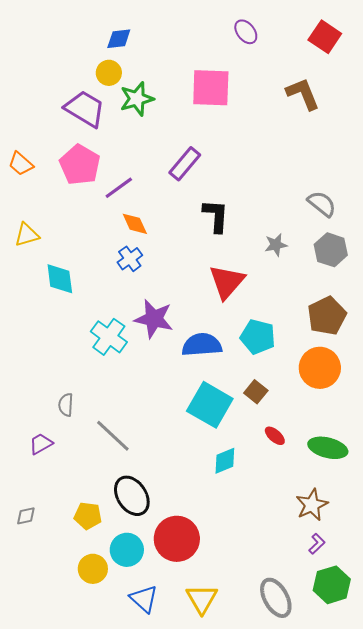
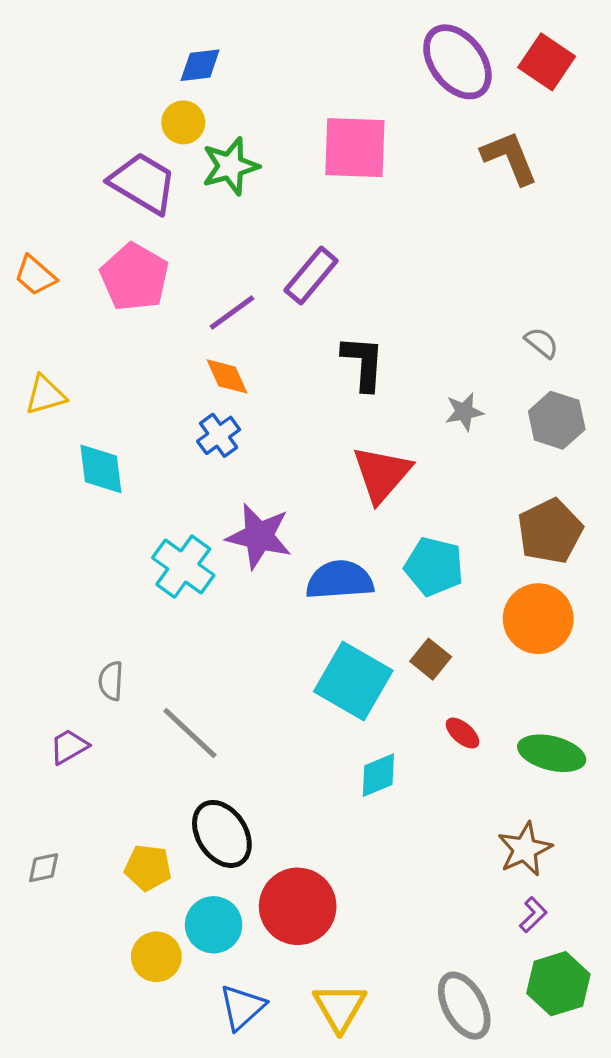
purple ellipse: (246, 32) -> (457, 62), moved, size x1.8
purple line: (119, 188) -> (232, 313), moved
gray semicircle: (322, 204) -> (542, 343), size x0.7
blue triangle: (144, 599) -> (242, 1007), turned 36

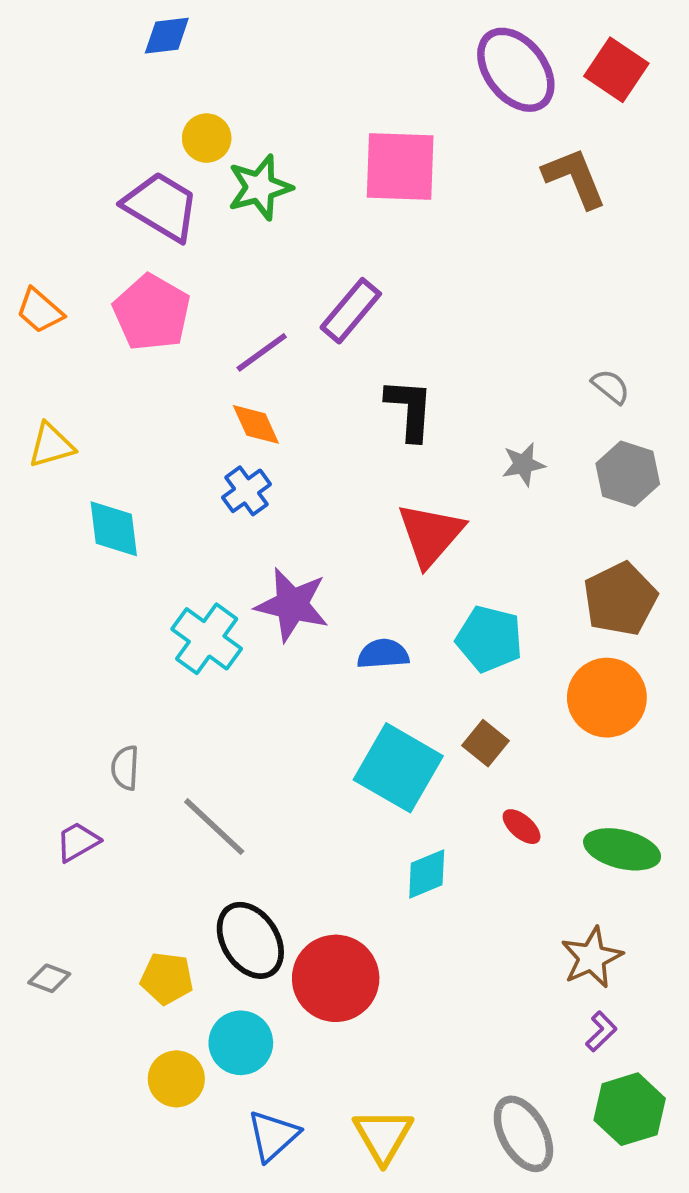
blue diamond: (200, 65) -> (167, 36), moved
blue semicircle: (340, 580) -> (383, 654), size x0.7
gray diamond: (44, 868) -> (49, 978), turned 33
red circle: (298, 906) -> (336, 978), moved

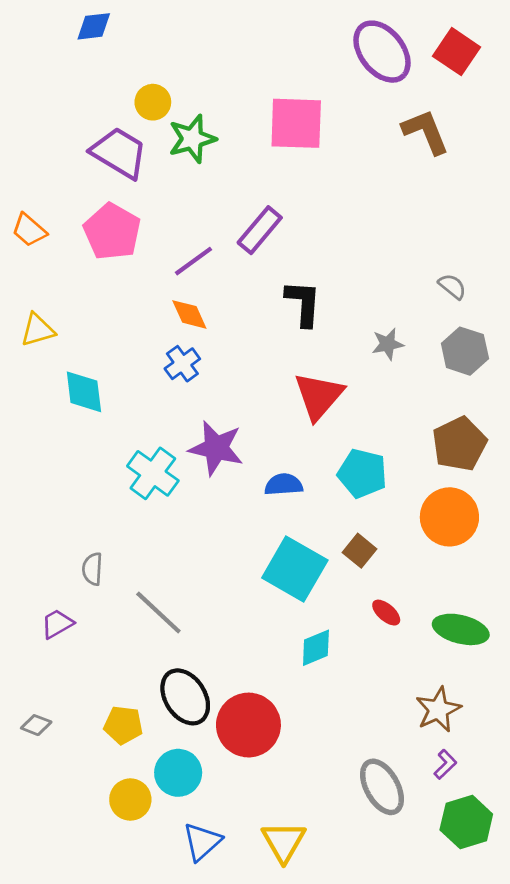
blue diamond: (167, 36) -> (94, 26), moved
gray ellipse: (523, 1134) -> (382, 787), moved

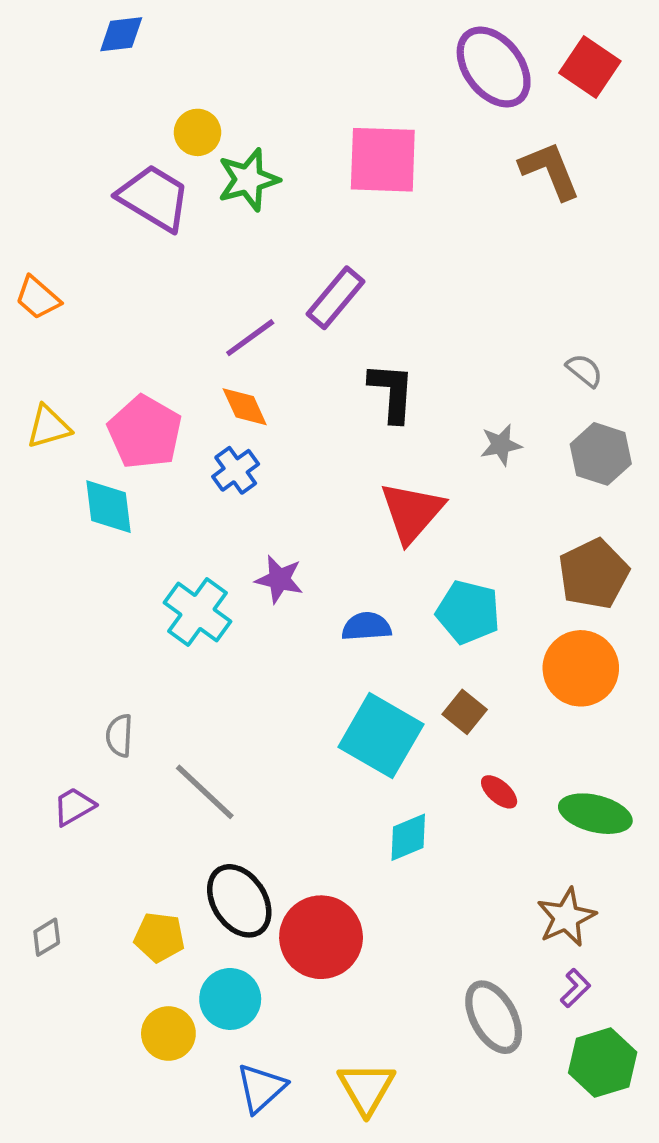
pink pentagon: (112, 232) -> (145, 432), moved
purple star: (216, 448) -> (279, 579), size x0.7
gray diamond: (36, 725) -> (47, 937), turned -52

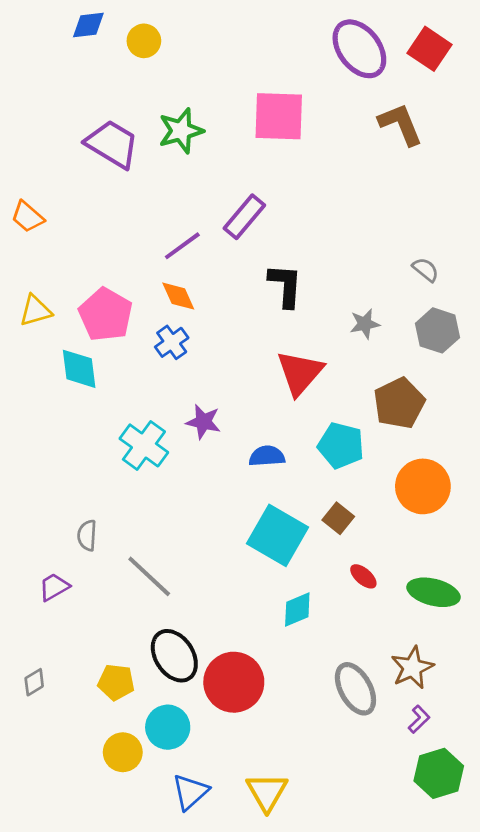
yellow circle: (197, 132) -> (144, 41), moved
brown pentagon: (594, 574) -> (399, 403), moved
gray ellipse: (494, 1017) -> (355, 689), moved

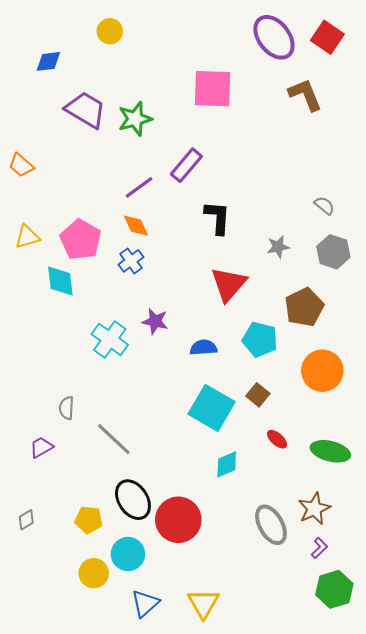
blue diamond: (88, 25) -> (48, 61), moved
green star: (181, 131) -> (135, 119), moved

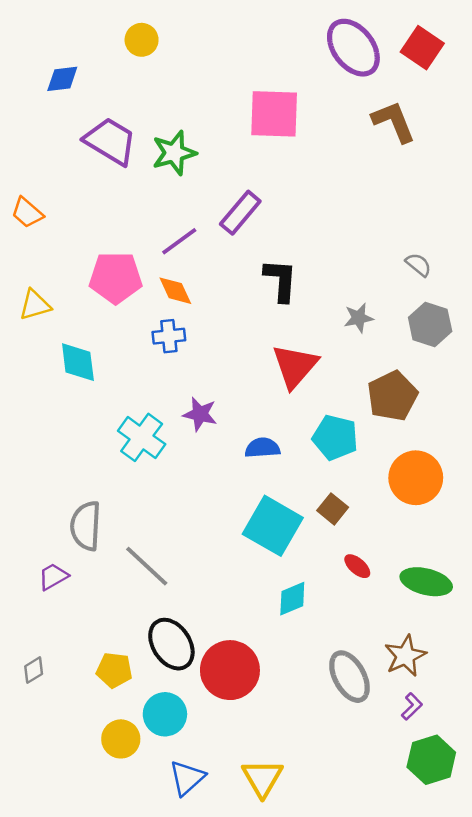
pink pentagon: (81, 240) -> (116, 278), moved, turned -30
blue cross: (131, 261) -> (169, 336), turned 30
gray semicircle: (66, 408) -> (86, 526), size x1.6

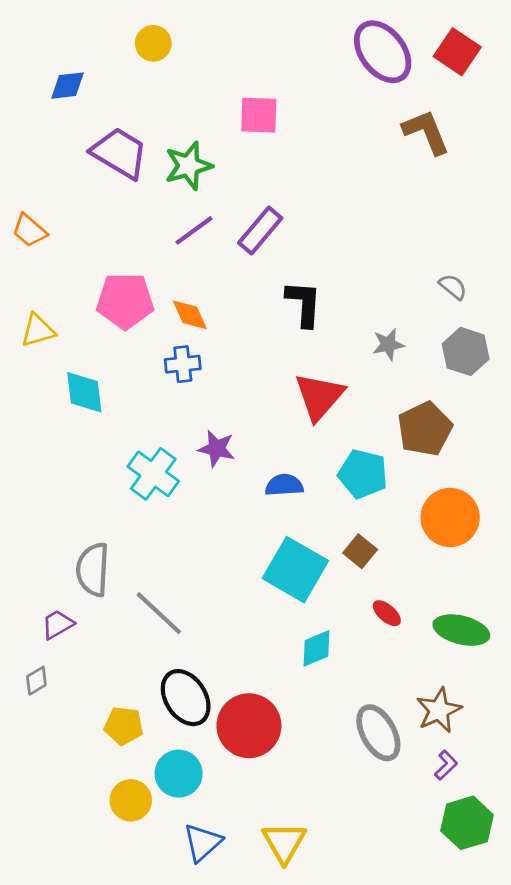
pink square: (274, 114) -> (259, 115), moved, size x0.7
purple line: (179, 241) -> (194, 230), moved
gray diamond: (34, 670) -> (36, 681), moved

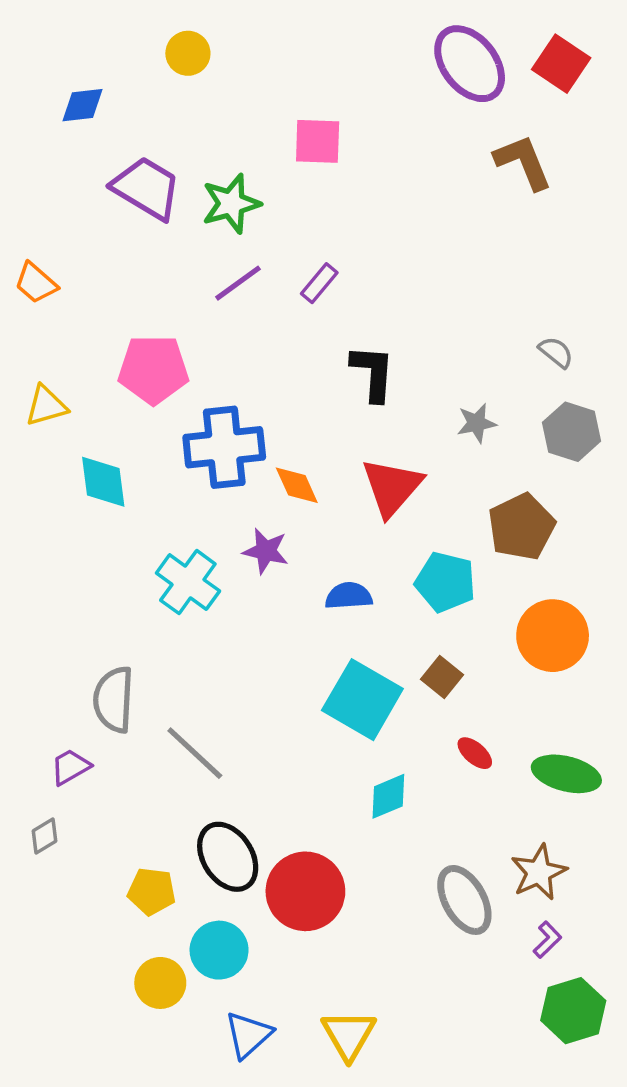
purple rectangle: (260, 230) -> (319, 283), size x0.7
orange diamond: (190, 315) -> (297, 485), moved
blue cross: (183, 364) -> (224, 447), size x1.8

